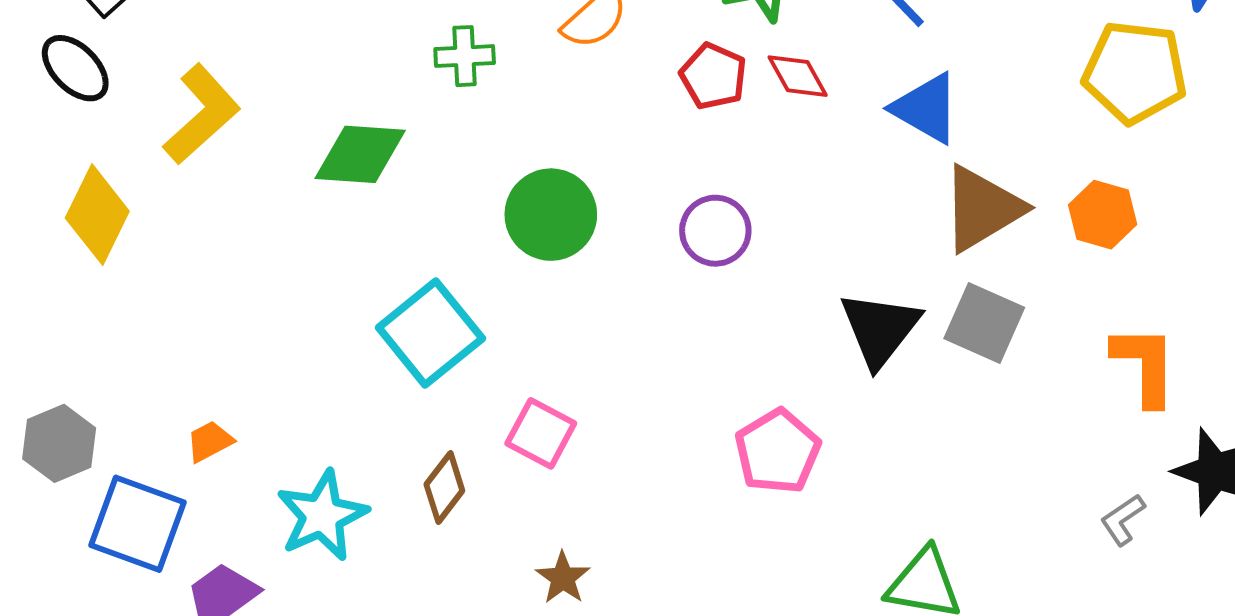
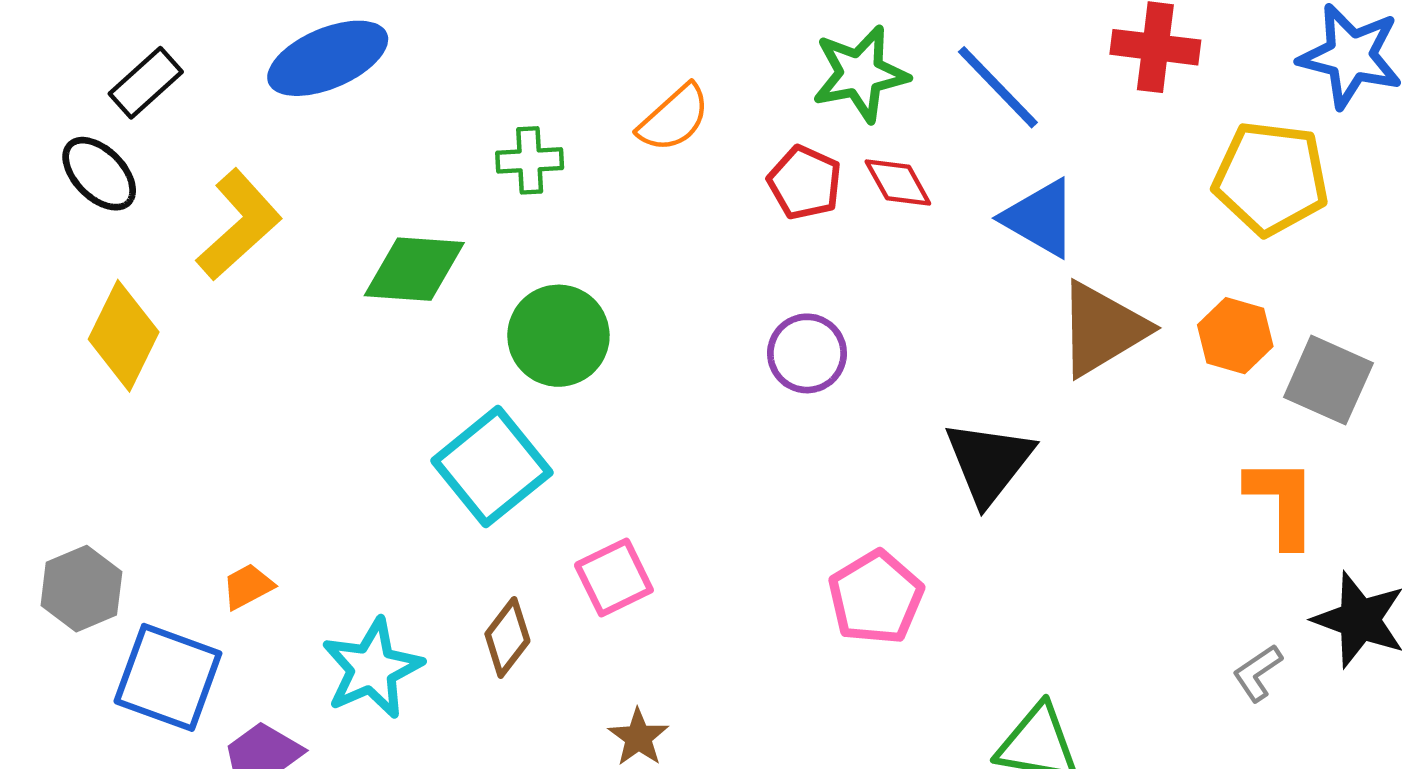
green circle: (551, 215) -> (558, 336), moved
gray square: (984, 323) -> (1328, 380), moved
pink square: (541, 433) -> (614, 578), turned 36

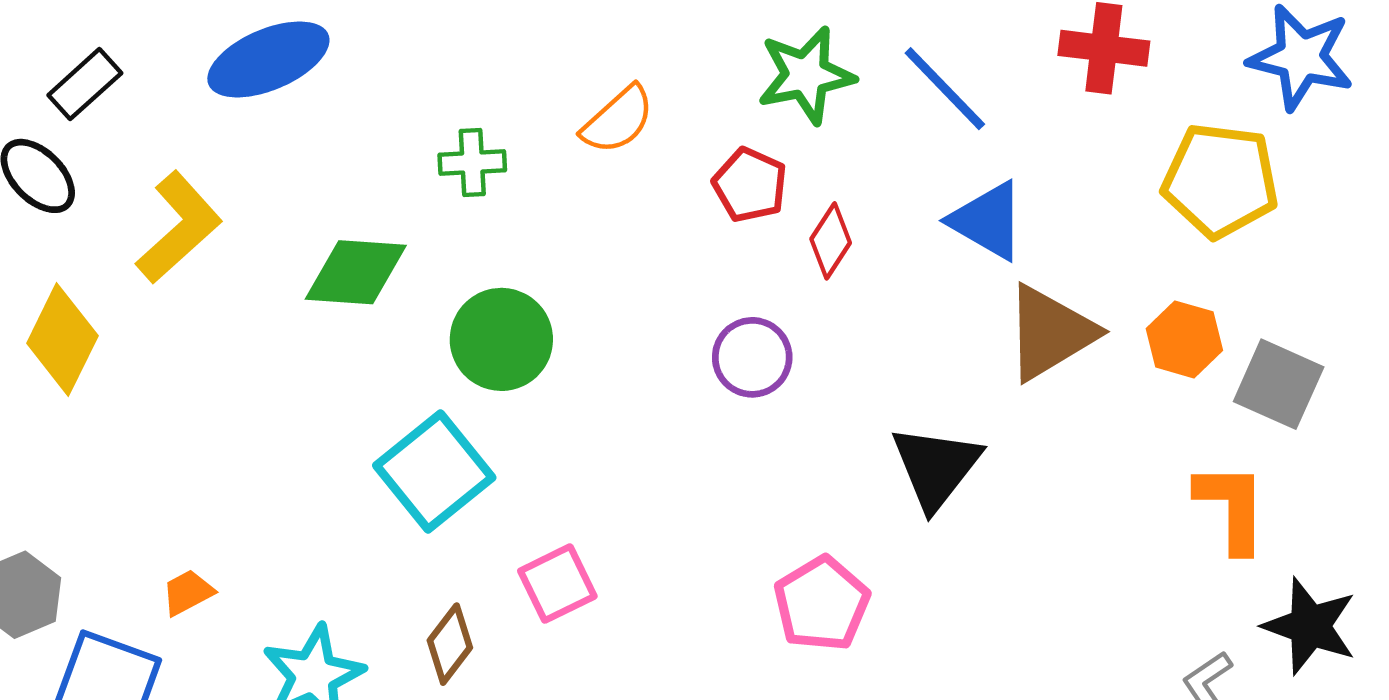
red diamond: (898, 183) -> (831, 241), moved, turned 62

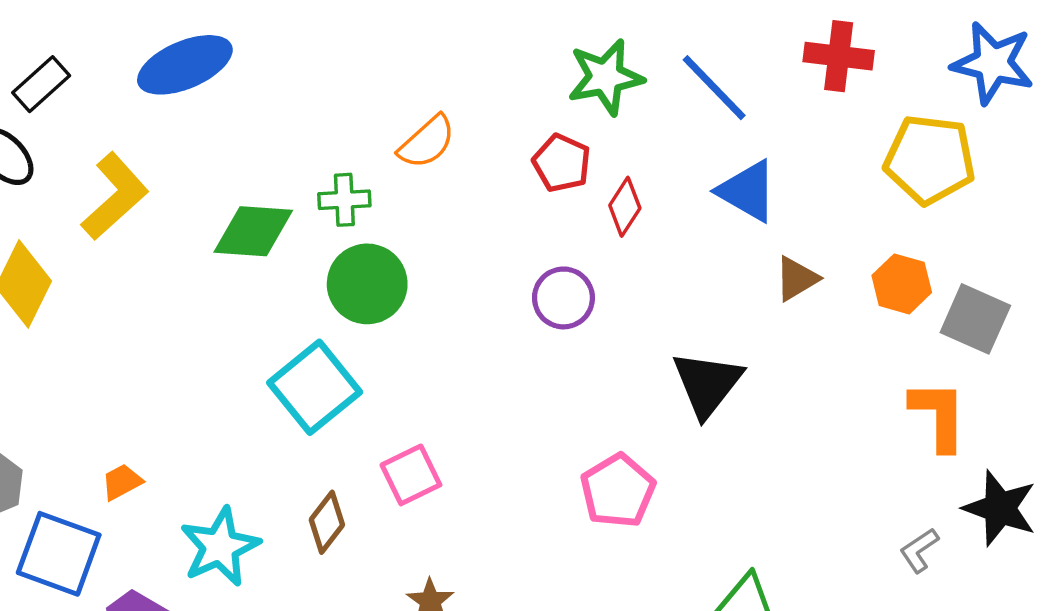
orange semicircle: (618, 120) -> (427, 142), moved
green cross: (472, 162) -> (344, 200), moved
brown triangle: (1050, 333) -> (797, 279), size x0.6

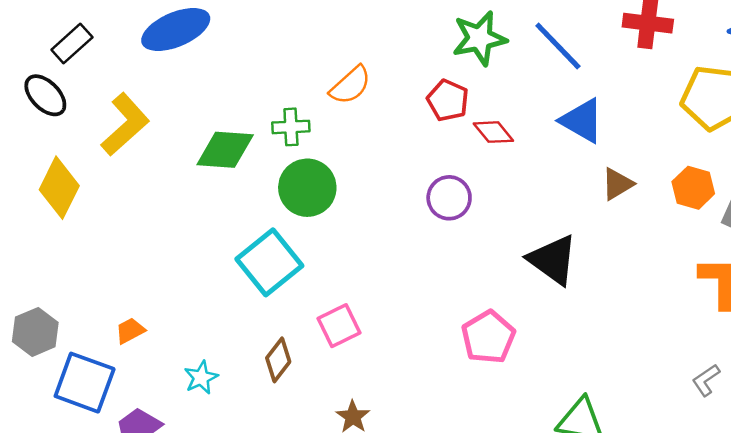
red diamond: (625, 207) -> (493, 132), turned -72
black triangle: (707, 384) -> (553, 260), turned -32
cyan star: (220, 547) -> (201, 378), size x0.6

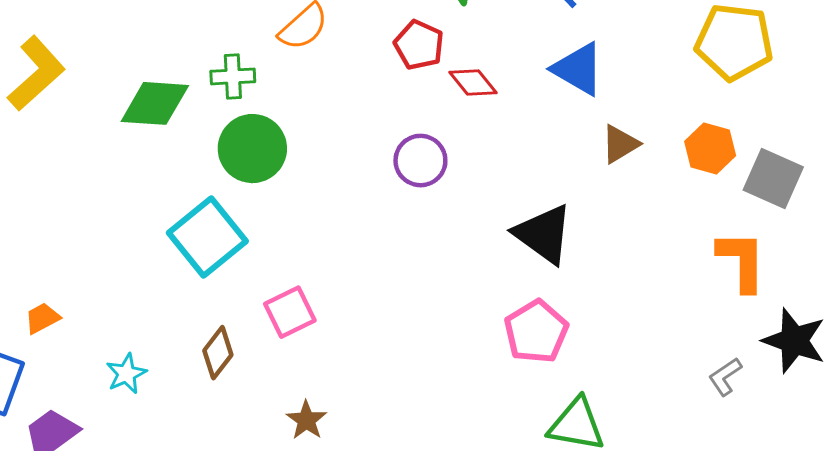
pink pentagon: (488, 337) -> (536, 332), moved

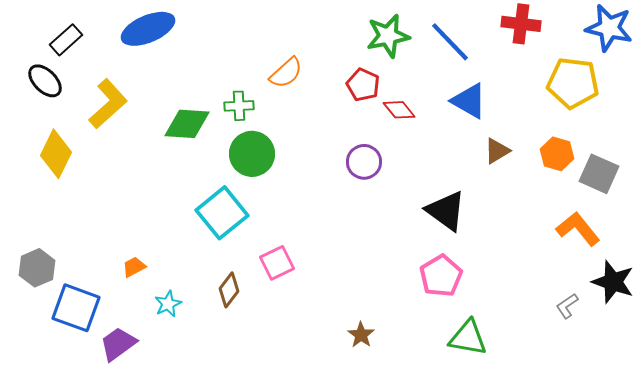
orange L-shape: (742, 261) -> (578, 229), turned -39
orange trapezoid: (42, 318) -> (134, 267), moved
brown star: (306, 420) -> (361, 335), moved

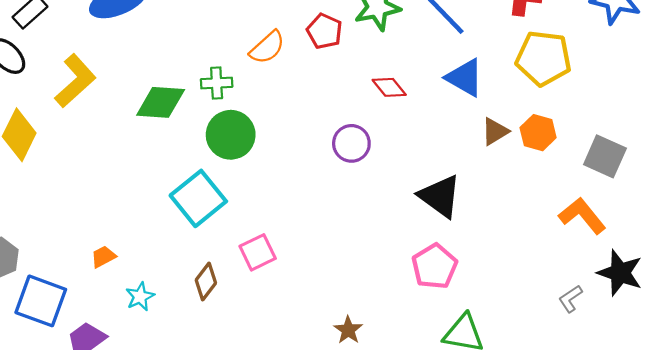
yellow pentagon: (573, 83) -> (543, 58), moved
red pentagon: (363, 85) -> (324, 31), moved
orange hexagon: (557, 154) -> (538, 133), moved

